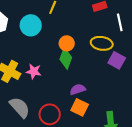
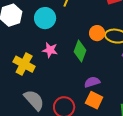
orange circle: (67, 43) -> (97, 33), moved
pink star: (34, 71) -> (50, 50), moved

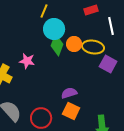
cyan circle: (45, 18) -> (54, 29), moved
green diamond: (80, 51) -> (57, 45), moved

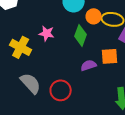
green diamond: (57, 45) -> (81, 35), moved
orange square: (71, 111) -> (110, 56), moved, turned -30

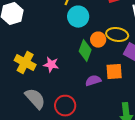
orange circle: (94, 16) -> (98, 40), moved
pink star: (47, 33) -> (51, 65), moved

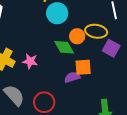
green diamond: (85, 51) -> (64, 47), turned -50
orange square: (114, 72) -> (83, 67), moved

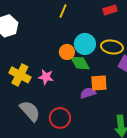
cyan circle: (57, 13) -> (85, 44), moved
orange circle: (77, 36) -> (67, 52), moved

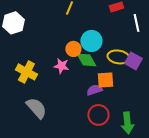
yellow ellipse: (112, 47) -> (118, 57), moved
pink star: (46, 77) -> (61, 66), moved
red circle: (60, 118) -> (98, 115), moved

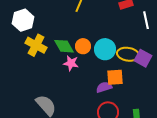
cyan circle: (91, 41) -> (105, 49), moved
green diamond: (86, 60) -> (64, 46), moved
yellow cross: (26, 72) -> (36, 45), moved

